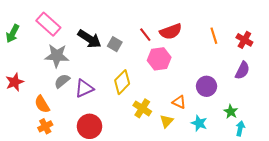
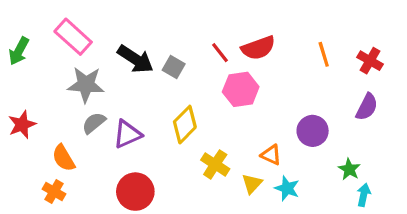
cyan star: (199, 123) -> (287, 188), moved
orange cross: (45, 126) -> (54, 192), moved, turned -32

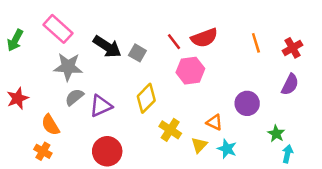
red cross: (370, 61) -> (293, 48), turned 30

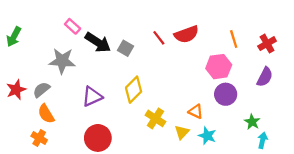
pink rectangle: (58, 29) -> (73, 26), moved, size x0.6
pink hexagon: (190, 71) -> (219, 67), moved
gray semicircle: (74, 97) -> (41, 90), moved

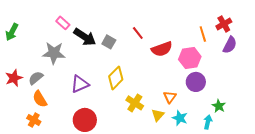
red semicircle: (187, 34) -> (162, 49), moved
red cross: (267, 44) -> (224, 24), moved
purple semicircle: (265, 77) -> (230, 45), moved
orange triangle: (196, 112) -> (170, 97), turned 40
cyan arrow: (262, 140) -> (208, 122), moved

